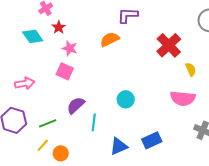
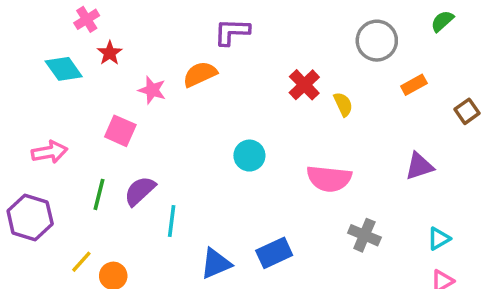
red cross: (169, 45) -> (304, 85), size x0.7
pink star: (70, 48) -> (152, 90), moved
yellow semicircle: (191, 69) -> (343, 104), moved
cyan circle: (126, 99) -> (249, 156), moved
green line: (48, 123) -> (99, 194), moved, turned -54

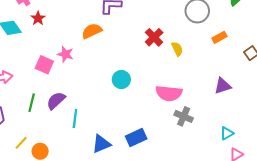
pink star: (152, 90) -> (65, 54), moved
gray cross: (364, 235) -> (184, 116), moved
cyan triangle: (439, 239) -> (227, 133), moved

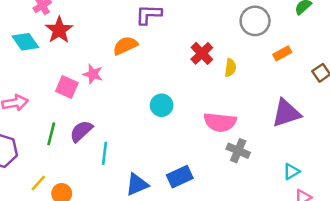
red star: (38, 18) -> (59, 30), size x1.5
yellow semicircle: (177, 49) -> (230, 68), turned 32
purple triangle: (223, 86) -> (286, 113), size x1.4

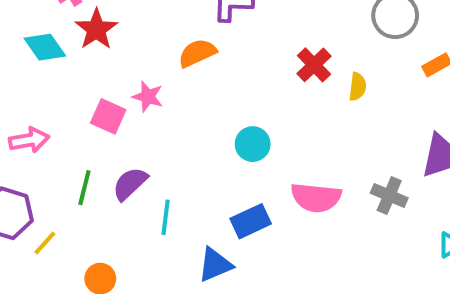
pink semicircle: (220, 122) -> (316, 197), moved
gray cross: (238, 151) -> (389, 196), moved
blue rectangle: (180, 177) -> (251, 221), moved
yellow line: (38, 183) -> (45, 243), moved

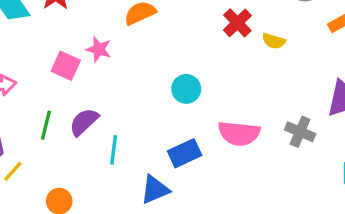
yellow semicircle: (358, 87) -> (274, 41), turned 100

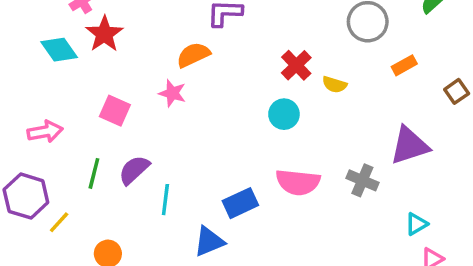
pink star: (99, 49) -> (172, 93), moved
cyan circle: (186, 89) -> (284, 114), moved

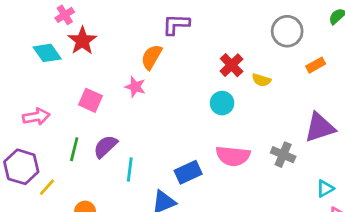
orange semicircle: (193, 55) -> (152, 57), turned -35

